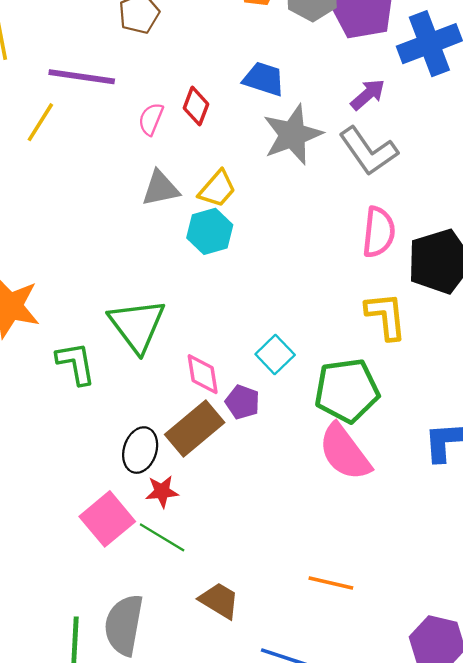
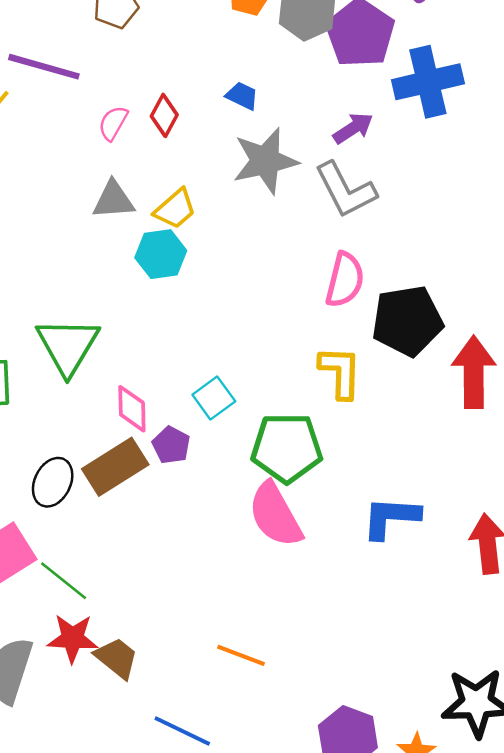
blue trapezoid: (264, 79) -> (242, 96), size x0.7
red star: (162, 491) -> (73, 638), moved, size x1.4

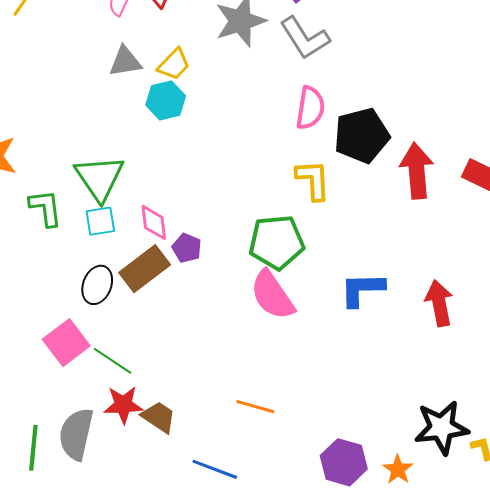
cyan square: (214, 398) -> (100, 221), moved, turned 32

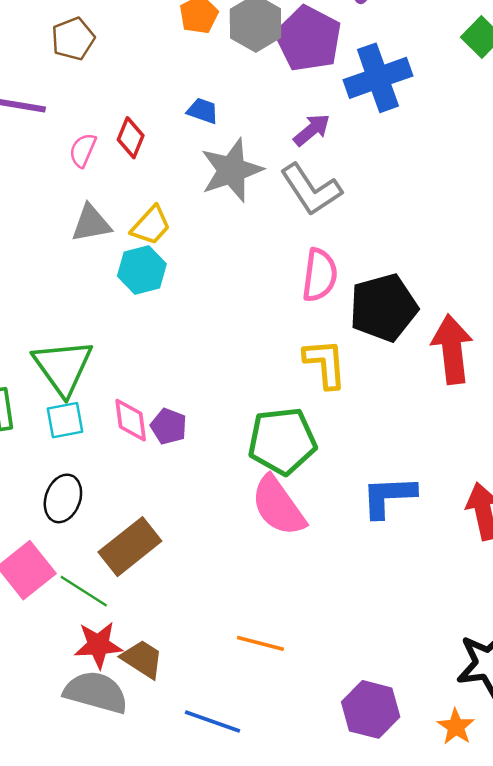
purple pentagon: (187, 248) -> (169, 426), moved
brown rectangle: (145, 269) -> (130, 547), moved
gray semicircle: (76, 434) -> (96, 692), moved, turned 94
orange star: (398, 470) -> (456, 727), moved

